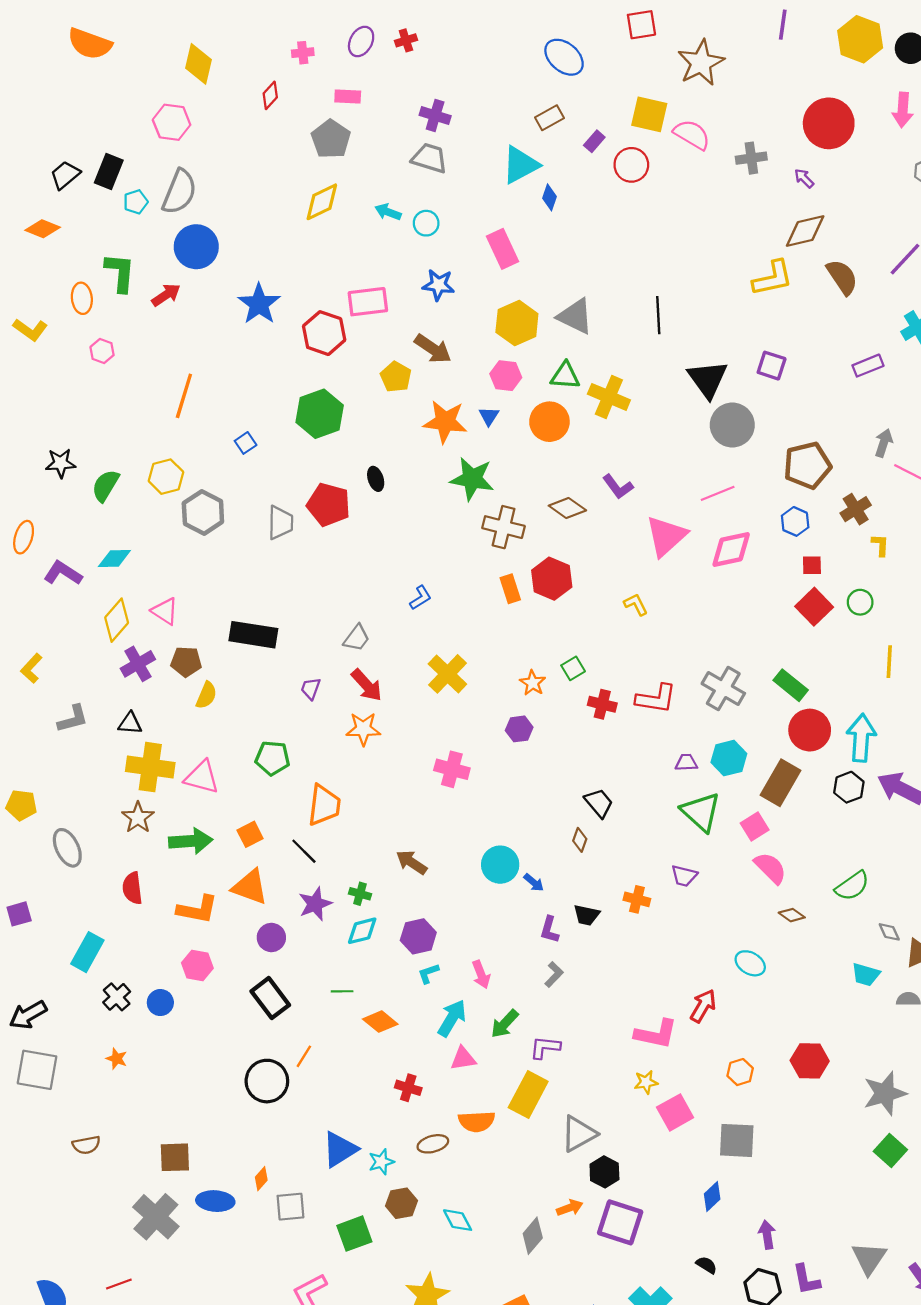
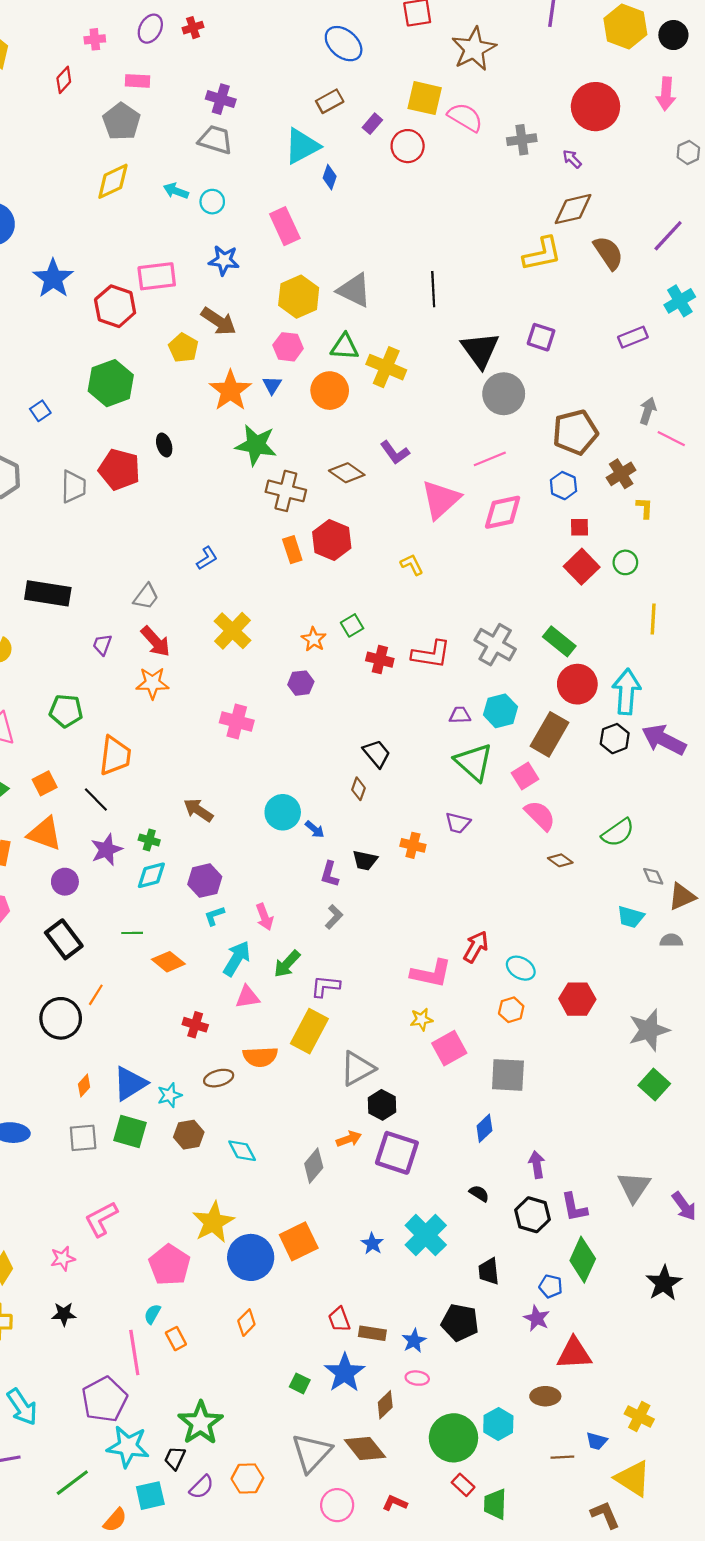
orange star: (445, 422) -> (230, 391), turned 30
cyan ellipse: (750, 963) -> (521, 968), moved
orange diamond: (261, 1179) -> (84, 1086), moved
green square: (354, 1234) -> (130, 1131), moved, turned 36

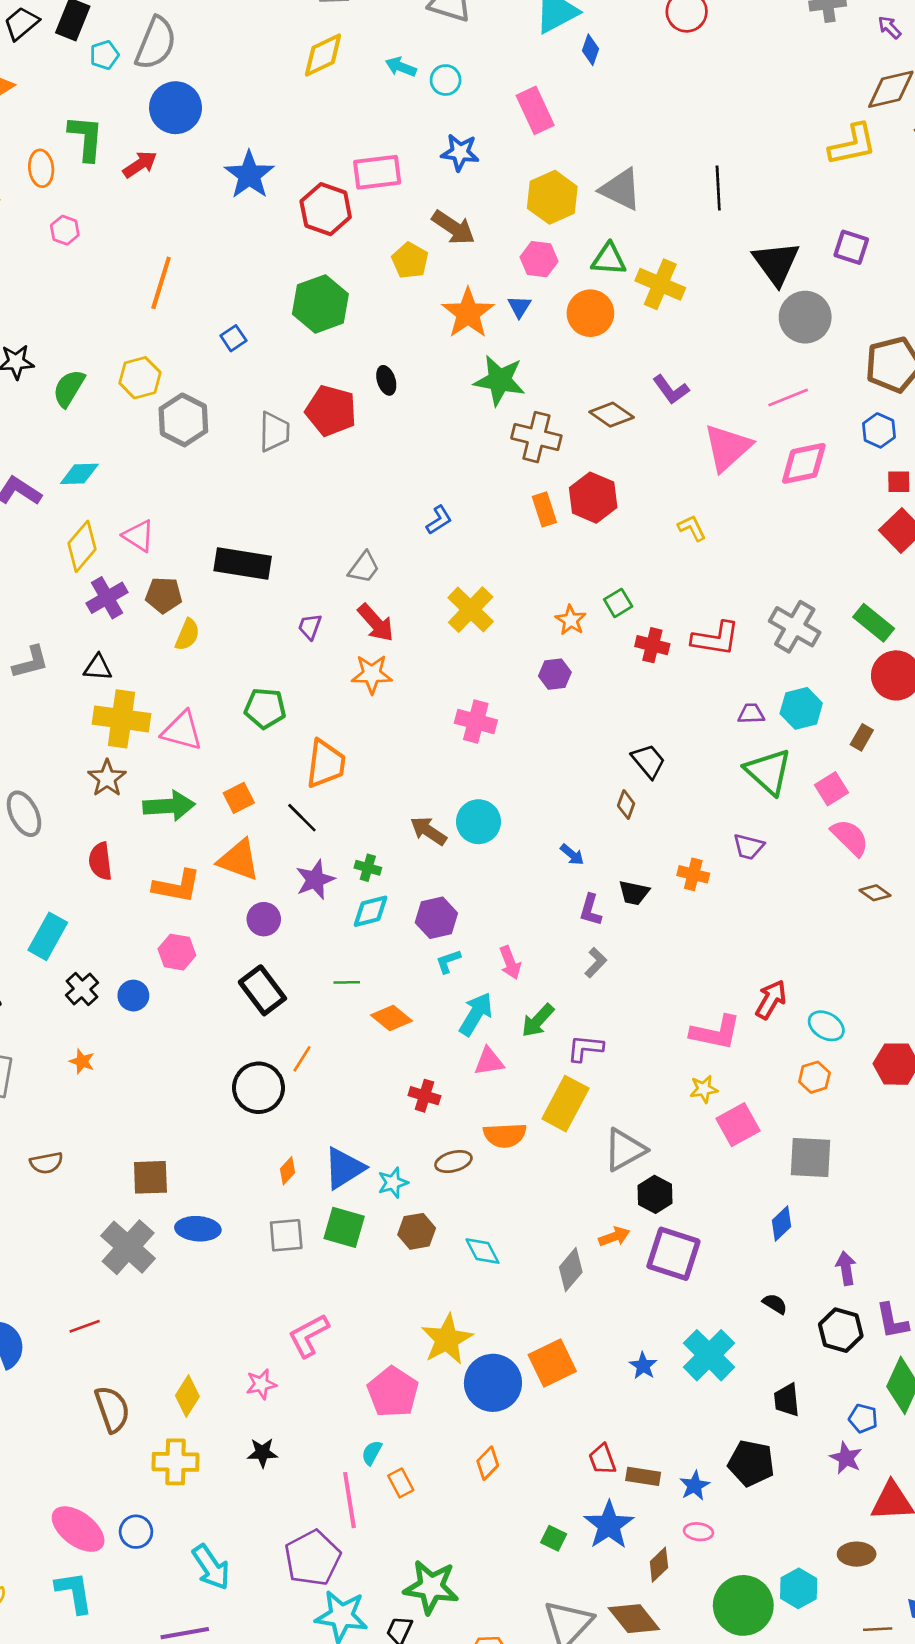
brown rectangle: (550, 734) -> (862, 737), size x0.5
cyan circle: (283, 812) -> (478, 822), moved
green star: (200, 1423) -> (431, 1587), turned -30

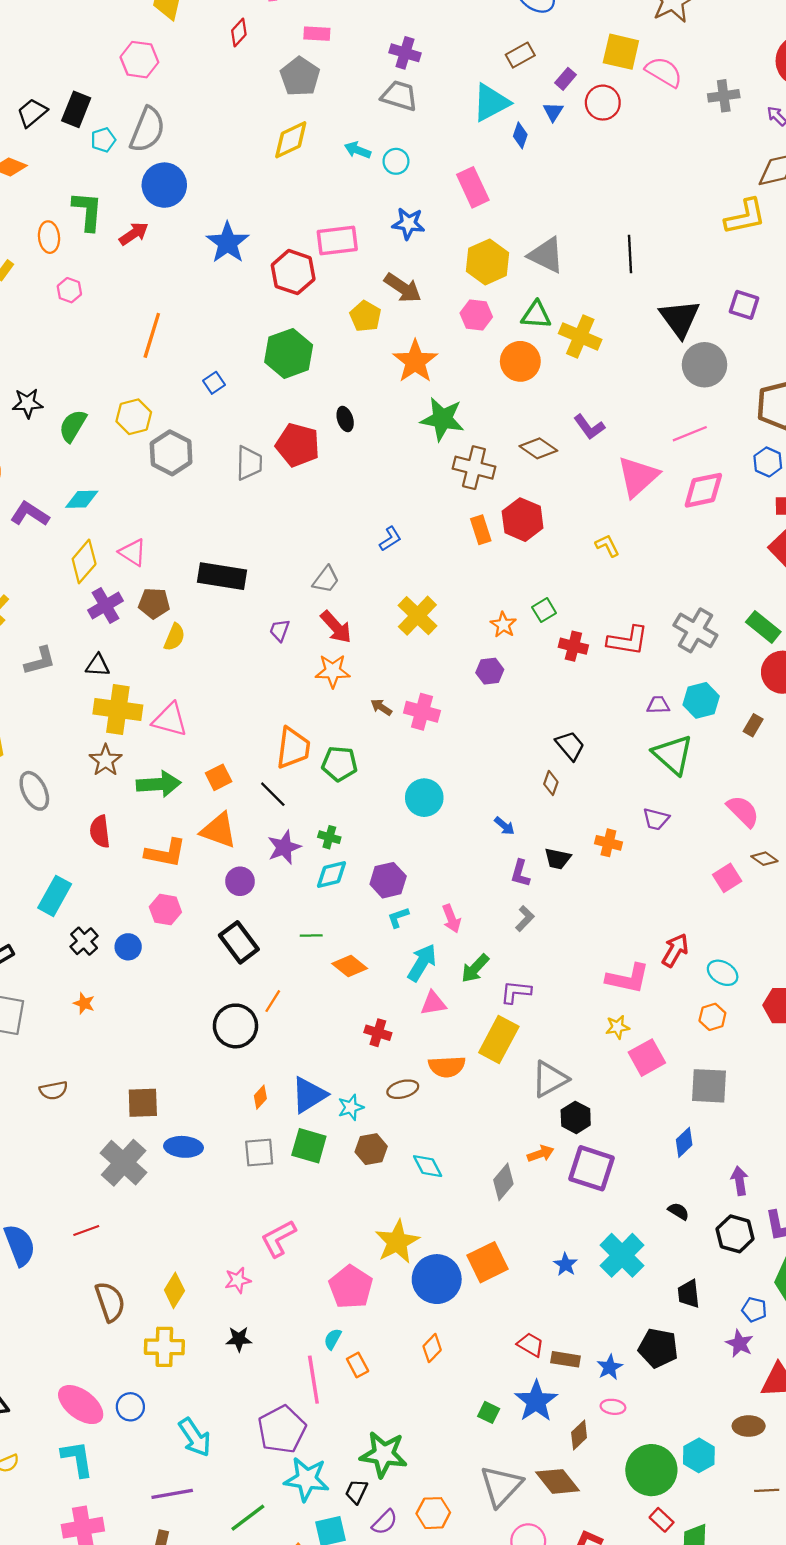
blue triangle: (519, 307) -> (553, 112), moved
green pentagon: (265, 708) -> (339, 764), moved
pink square: (832, 789) -> (727, 878), moved
brown arrow: (428, 831) -> (381, 707), moved, size x0.7
red trapezoid: (602, 1459) -> (530, 1345), turned 140

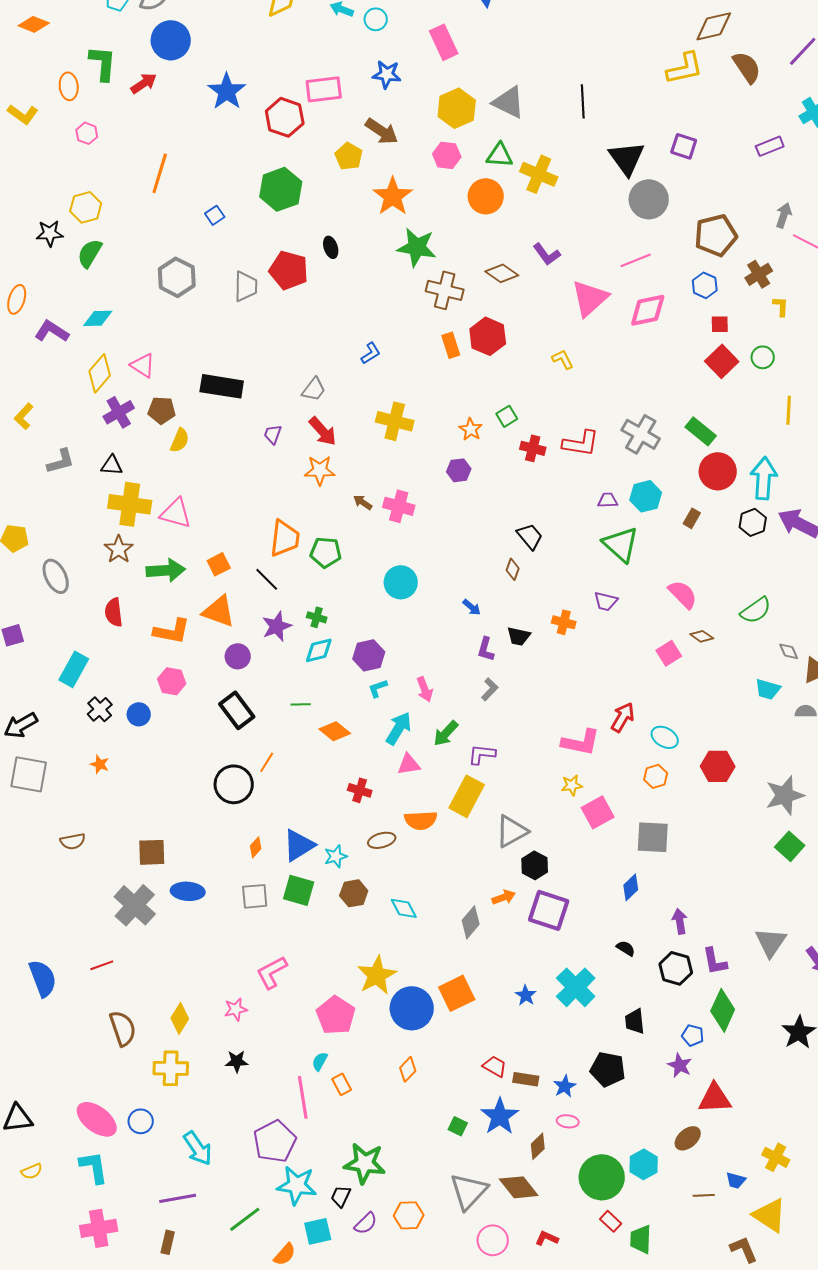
yellow hexagon: (134, 417) -> (86, 207), moved
yellow cross: (417, 616) -> (395, 421), turned -30
brown ellipse: (749, 1426) -> (688, 1138), turned -40

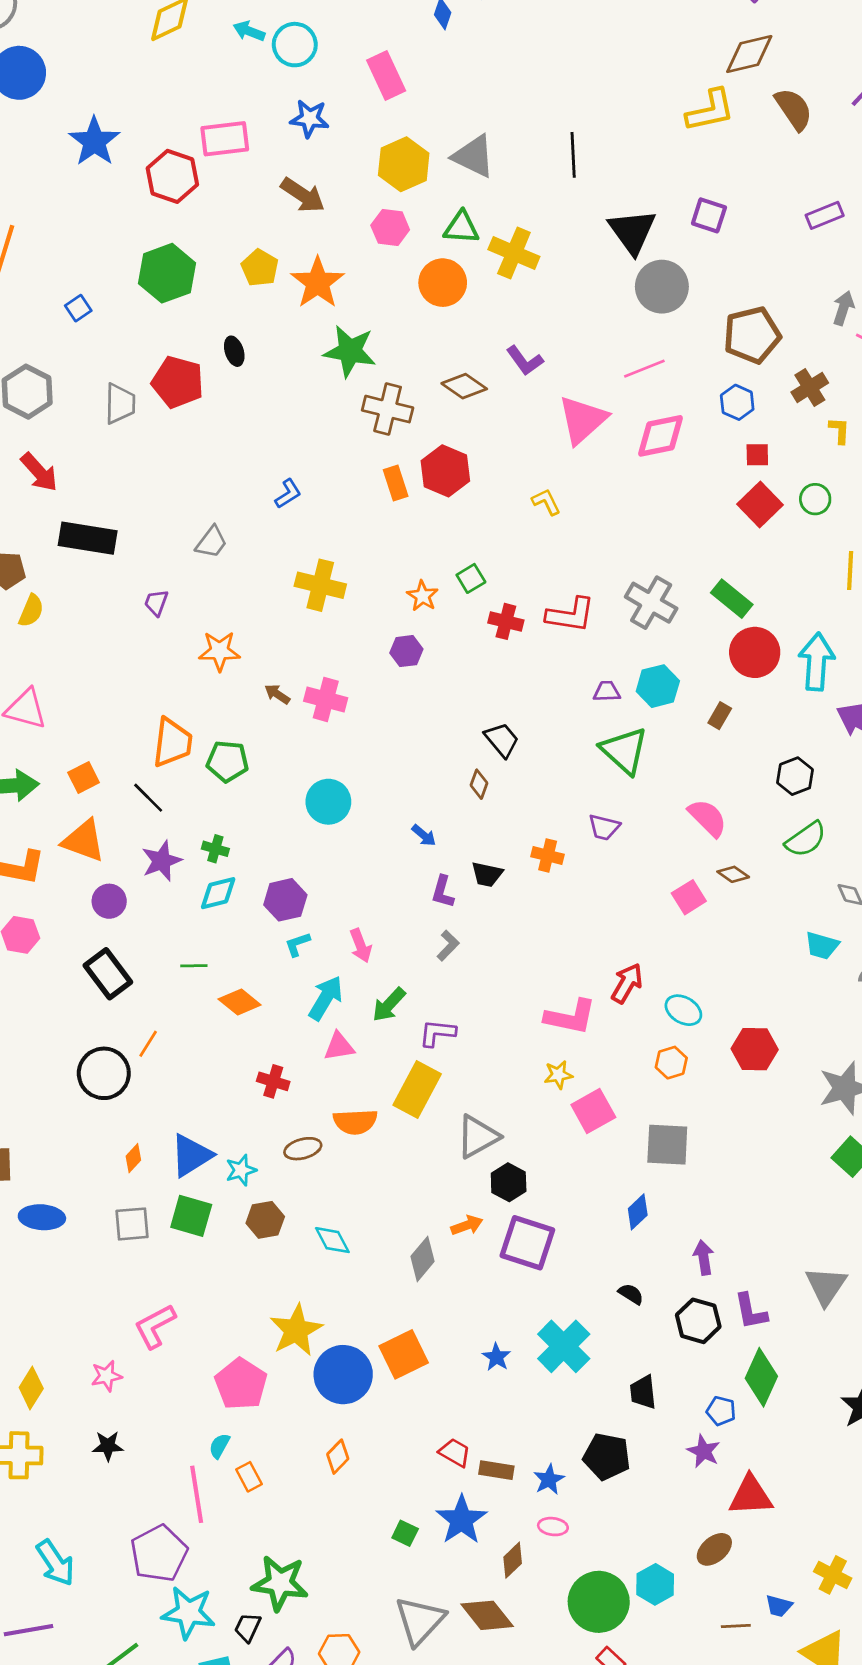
cyan circle: (376, 19) -> (295, 45), size x1.4
yellow pentagon: (349, 156) -> (260, 268), moved
red arrow: (323, 431) -> (39, 472), moved
black hexagon: (753, 522) -> (795, 776), moved

